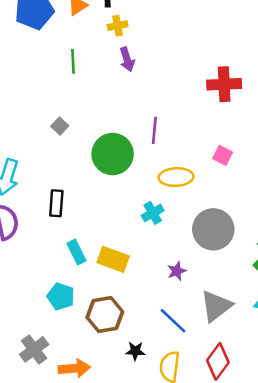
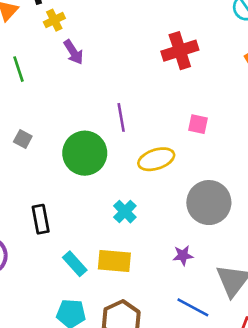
cyan cross: (153, 213) -> (125, 212), moved
purple star: (177, 271) -> (183, 255), turned 30

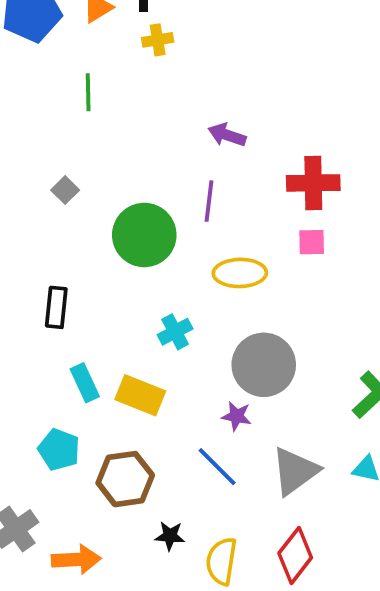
red cross: (180, 51) -> (313, 183), moved
purple arrow: (73, 52) -> (227, 135), moved, turned 125
pink square: (198, 124) -> (312, 242), turned -30
gray circle: (209, 203) -> (264, 365), moved
blue line: (193, 307) -> (217, 467), moved

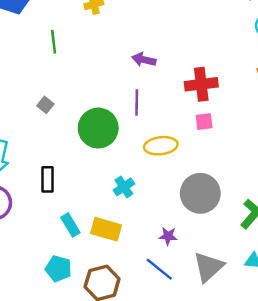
gray circle: (264, 365) -> (200, 193), moved

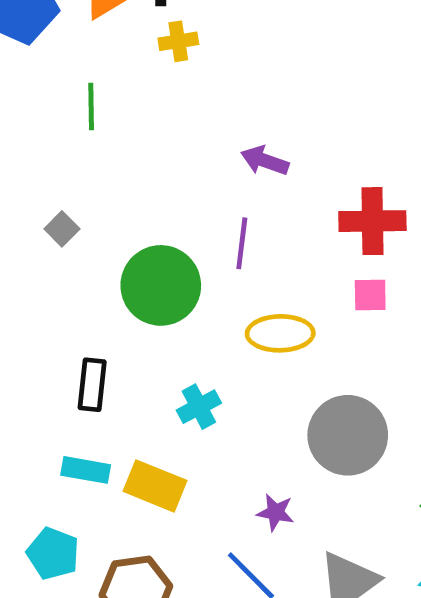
black rectangle: (48, 179) -> (92, 385), moved
cyan rectangle: (70, 225) -> (86, 470), turned -55

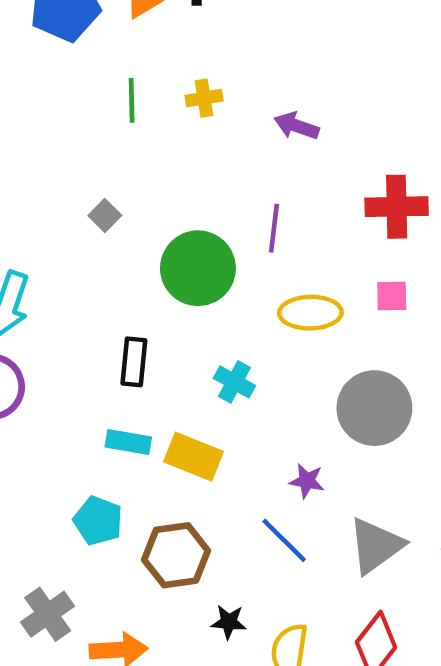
yellow cross: (178, 41) -> (204, 98), moved
purple arrow: (265, 161) -> (297, 126), moved
pink square: (370, 295) -> (392, 296), moved
cyan cross: (199, 407) -> (234, 382), turned -33

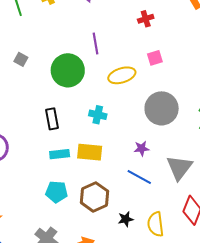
red cross: (397, 207) -> (146, 19), size x0.6

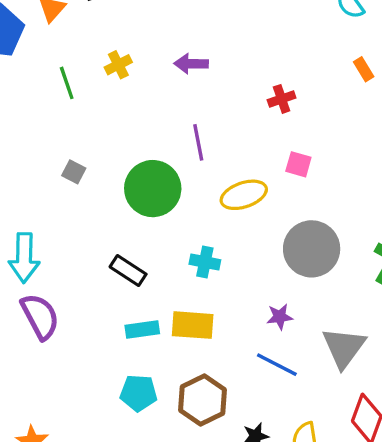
pink square: (155, 58) -> (298, 164), turned 35
black rectangle: (52, 119) -> (128, 270), turned -45

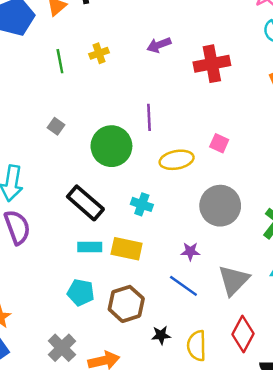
purple arrow: (191, 64) -> (159, 45), moved, turned -30
red cross: (282, 99) -> (212, 64), moved, size x1.8
black rectangle: (128, 270) -> (85, 203), size x1.4

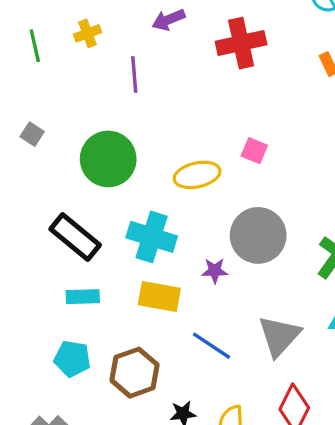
purple line: (149, 117) -> (134, 75), moved
cyan cross: (142, 204) -> (152, 237), size x1.6
yellow rectangle: (127, 249) -> (159, 296), moved
purple star: (190, 251) -> (215, 271), moved

